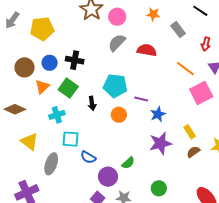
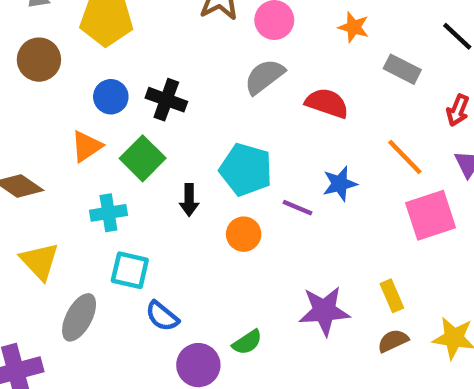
gray rectangle: (178, 30) -> (402, 69), turned -35
brown circle: (24, 67) -> (39, 60), moved
blue star: (158, 114) -> (340, 184), moved

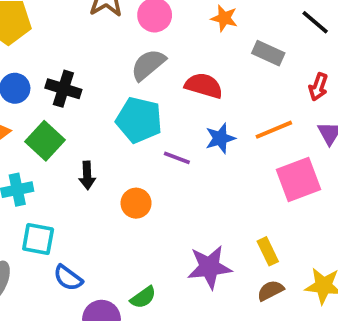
orange line: (405, 157) -> (274, 130), turned -66
cyan pentagon: (246, 170) -> (139, 120), moved
blue star: (340, 184) -> (220, 138), moved
purple line: (297, 208) -> (177, 158), moved

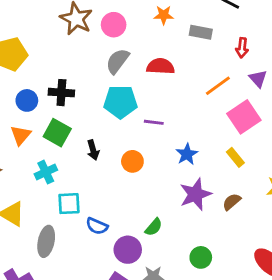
blue star: (220, 138) -> (187, 154), moved
yellow rectangle: (268, 251) -> (235, 157), moved
brown semicircle: (270, 291) -> (232, 202), moved

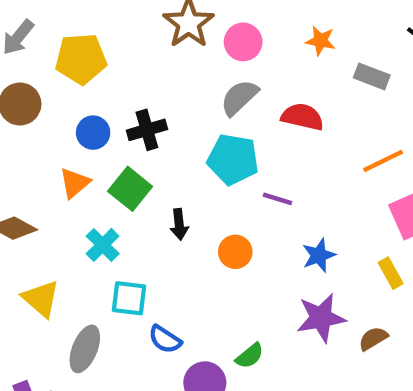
black cross: (61, 93) -> (147, 130), turned -30
cyan cross: (46, 172) -> (103, 245), turned -30

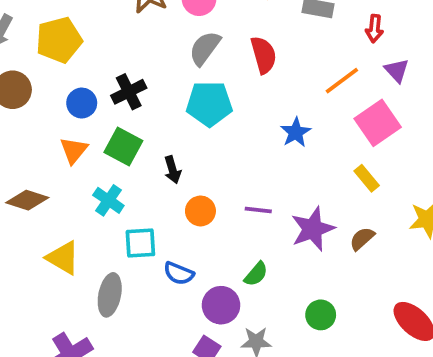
red semicircle: (302, 117) -> (264, 55), turned 72
purple line: (278, 199) -> (258, 210), moved
orange circle: (235, 252) -> (200, 211), moved
blue star: (319, 255) -> (296, 132), moved

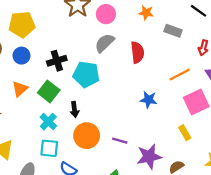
blue circle: (82, 103) -> (21, 56), moved
cyan pentagon: (209, 104) -> (86, 74), moved
blue star: (296, 132) -> (148, 100), turned 30
cyan cross: (108, 200) -> (48, 122), moved
orange circle: (200, 211) -> (87, 136), size x1.5

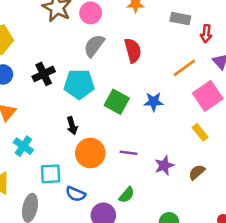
gray rectangle: (173, 31) -> (180, 19), moved
green square: (49, 91) -> (117, 102), moved
cyan cross: (48, 122) -> (23, 146), moved
purple star: (149, 156) -> (164, 165), size x0.7

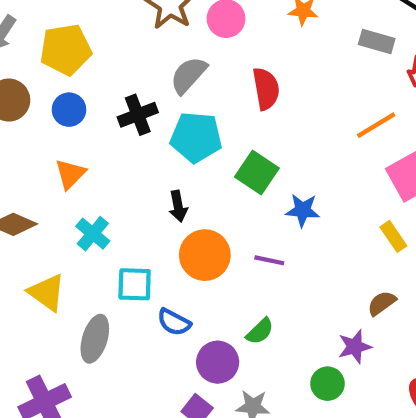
gray semicircle: (94, 46) -> (188, 75), moved
red semicircle: (133, 50) -> (266, 89), moved
blue star: (154, 102) -> (303, 210), moved
purple star: (164, 165) -> (355, 347), moved

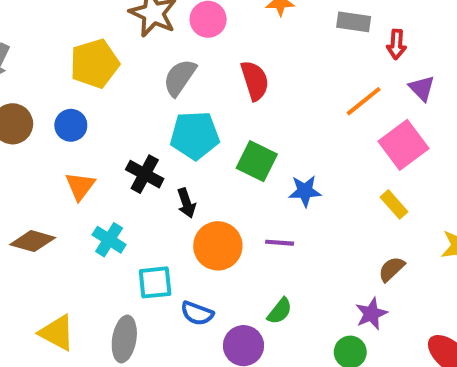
yellow pentagon: (66, 50) -> (95, 64), moved
black cross: (138, 115) -> (145, 174), moved, turned -33
yellow triangle: (47, 292) -> (57, 333), moved

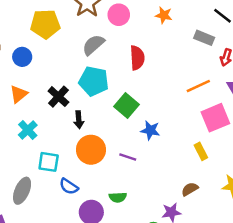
green semicircle: (280, 311) -> (118, 197), turned 35

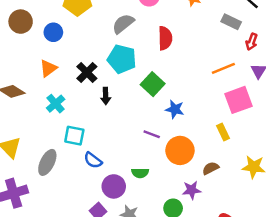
orange circle: (91, 150) -> (180, 150), moved

